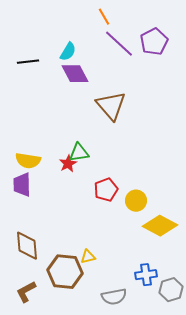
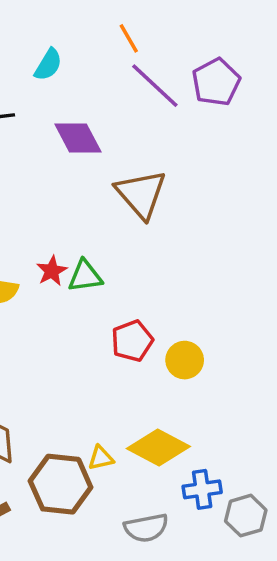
cyan semicircle: (68, 52) -> (48, 65), moved
red star: (68, 164) -> (52, 271), moved
yellow diamond: (160, 226) -> (158, 447), moved

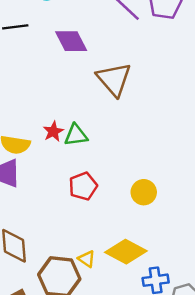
red pentagon: (132, 341) -> (83, 186), moved
yellow triangle: (101, 458) -> (87, 259), turned 48

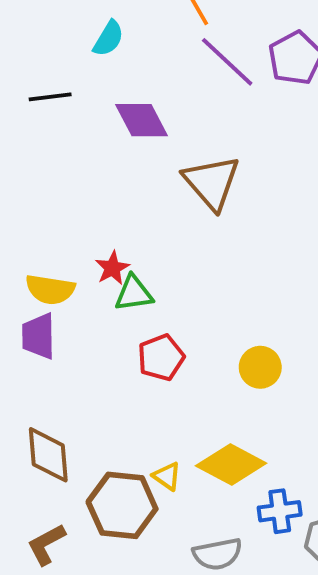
green triangle: (76, 135) -> (134, 293), moved

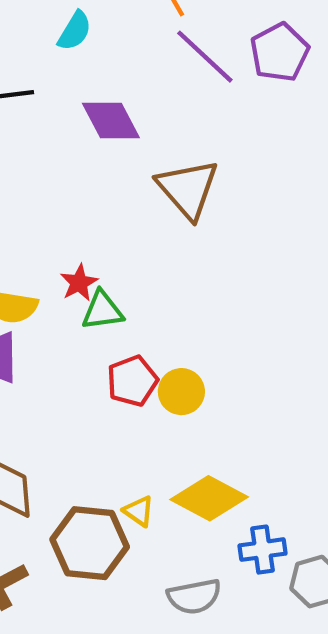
yellow circle: (260, 367) -> (181, 392), moved

